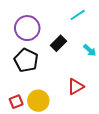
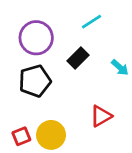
cyan line: (78, 15) -> (92, 22), moved
black pentagon: (26, 60) -> (35, 81), turned 30

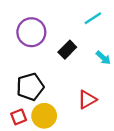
cyan line: (92, 22) -> (93, 18), moved
black pentagon: (35, 81) -> (30, 87), moved

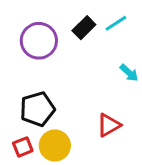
black rectangle: (67, 50) -> (84, 28), moved

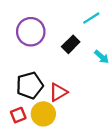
black rectangle: (84, 28) -> (71, 44), moved
red triangle: (109, 125) -> (58, 92), moved

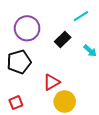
black pentagon: (30, 85) -> (19, 62), moved
yellow circle: (43, 114) -> (65, 102), moved

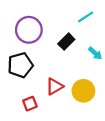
yellow circle: (65, 102) -> (83, 91), moved
red square: (16, 103) -> (30, 104), moved

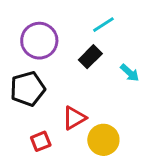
cyan line: (86, 17) -> (103, 25), moved
yellow circle: (83, 91) -> (103, 140), moved

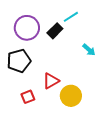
black rectangle: (90, 57) -> (55, 31), moved

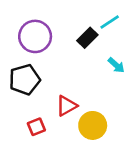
cyan line: (71, 17) -> (110, 22), moved
black rectangle: (55, 31) -> (87, 38), moved

